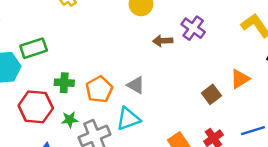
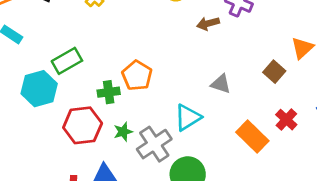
gray triangle: (136, 85) -> (221, 84), moved
orange pentagon: (99, 89) -> (137, 76), moved

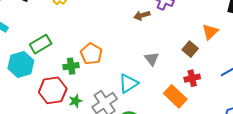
gray triangle: (221, 84) -> (152, 59), turned 35
red cross: (286, 120) -> (192, 78), moved, turned 35
green star: (123, 132) -> (75, 101), moved

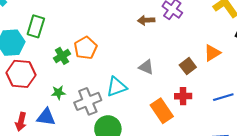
green rectangle: (41, 44) -> (36, 26), turned -55
gray triangle: (152, 59) -> (146, 67), turned -42
green cross: (71, 66) -> (62, 56), turned -35
red hexagon: (53, 90) -> (21, 74), moved

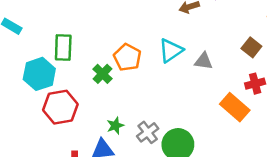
cyan triangle: (117, 87) -> (171, 50), moved
green star: (58, 93) -> (115, 126), moved
gray cross: (88, 101) -> (148, 132), moved, size x0.7

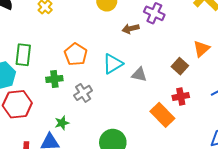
orange pentagon: (127, 57) -> (76, 54), moved
green cross: (102, 74) -> (54, 79), turned 35
gray cross: (148, 132) -> (83, 93), moved

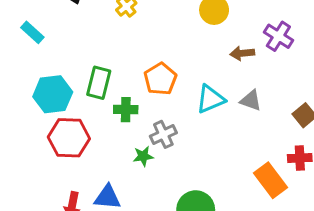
green rectangle: (23, 55) -> (99, 83), moved
gray triangle: (139, 75) -> (251, 100), moved
green star: (62, 123) -> (143, 156), moved

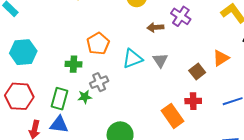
green rectangle: (99, 83) -> (60, 99), moved
gray triangle: (251, 100) -> (160, 60), turned 35
red hexagon: (69, 138) -> (19, 96), moved

